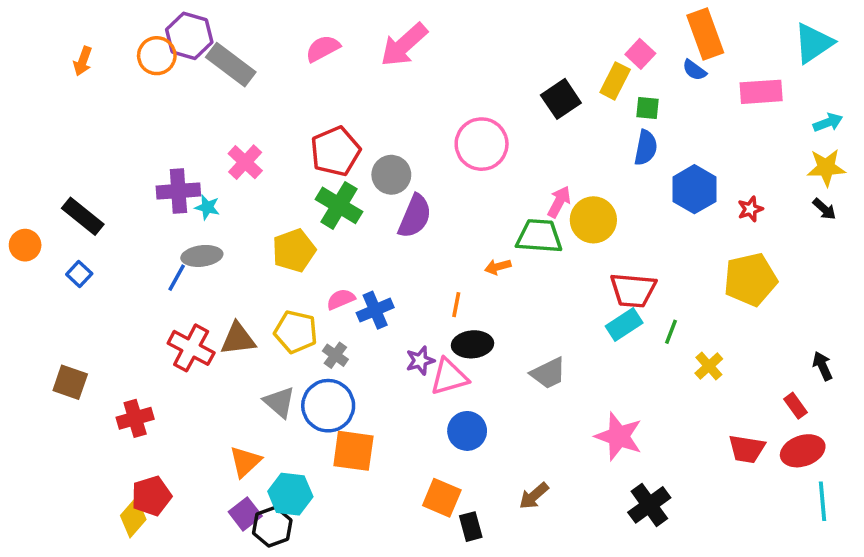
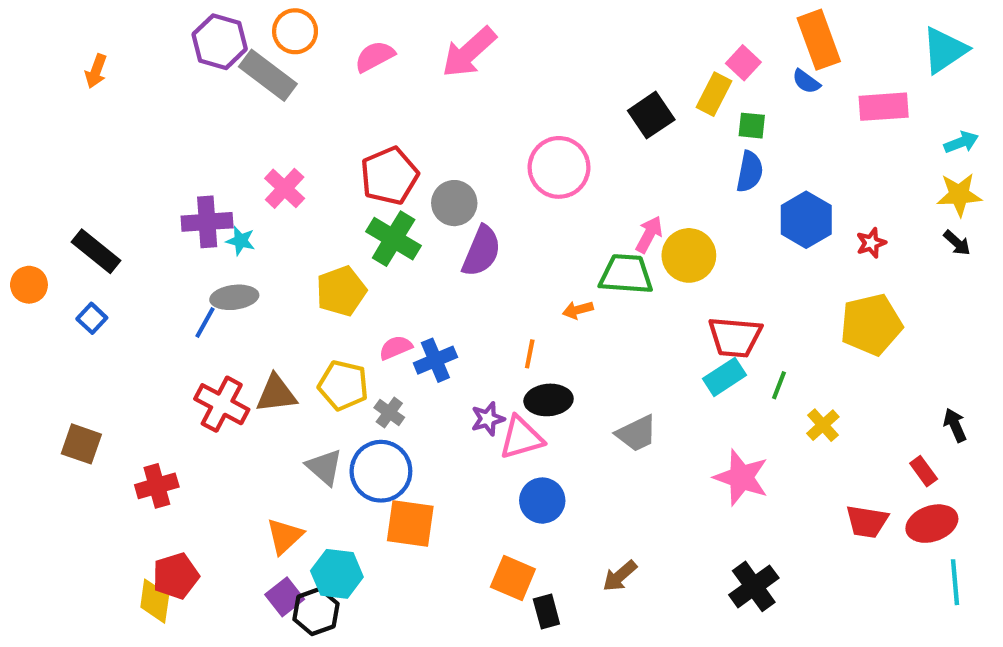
orange circle: (157, 56) -> (295, 31), moved
pink star: (619, 436) -> (741, 477), moved
yellow diamond: (133, 518) -> (155, 601), turned -33

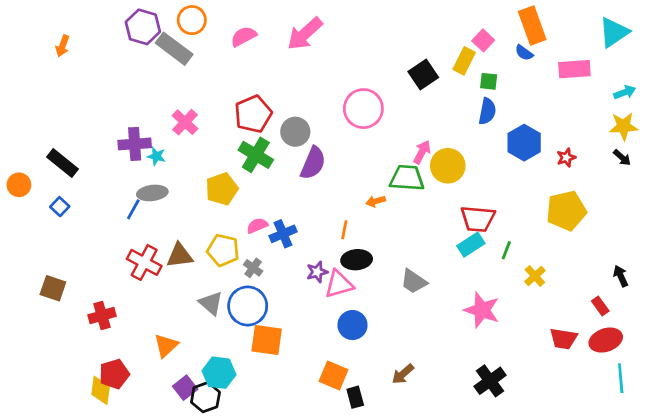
gray trapezoid: (637, 433) -> (414, 281), turned 60
orange triangle: (285, 536) -> (166, 345), moved

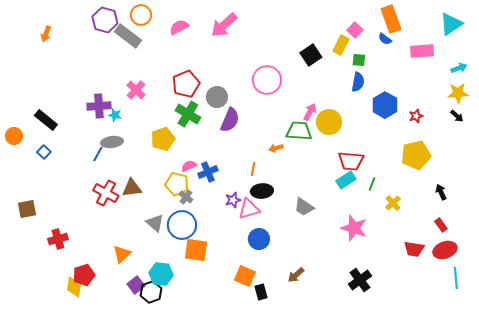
yellow pentagon: (223, 250) -> (177, 184), moved
black arrow: (621, 276) -> (441, 192), moved
brown square: (53, 288) -> (27, 209), moved, turned -30
red cross: (102, 316) -> (58, 239), moved

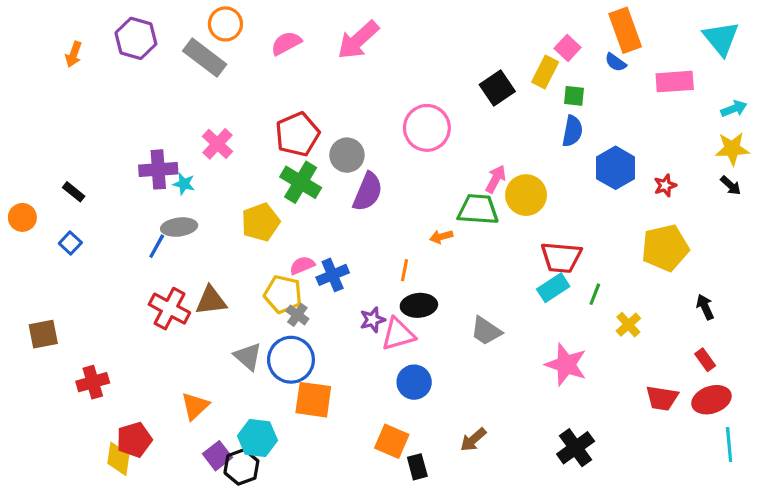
purple hexagon: (105, 20) -> (136, 38), moved
cyan triangle: (451, 24) -> (721, 38), turned -35
black rectangle: (46, 120) -> (74, 192), size x0.6

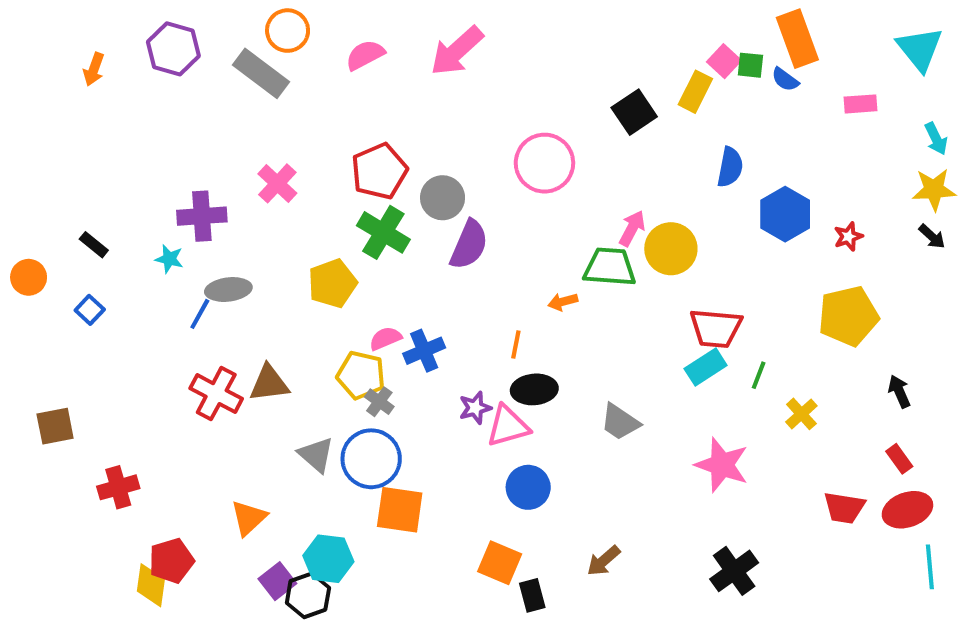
pink rectangle: (675, 82) -> (861, 104), size x0.7
green square: (574, 96) -> (750, 65), moved
cyan arrow: (734, 109) -> (936, 139), turned 85
cyan star: (184, 184) -> (169, 259), moved

